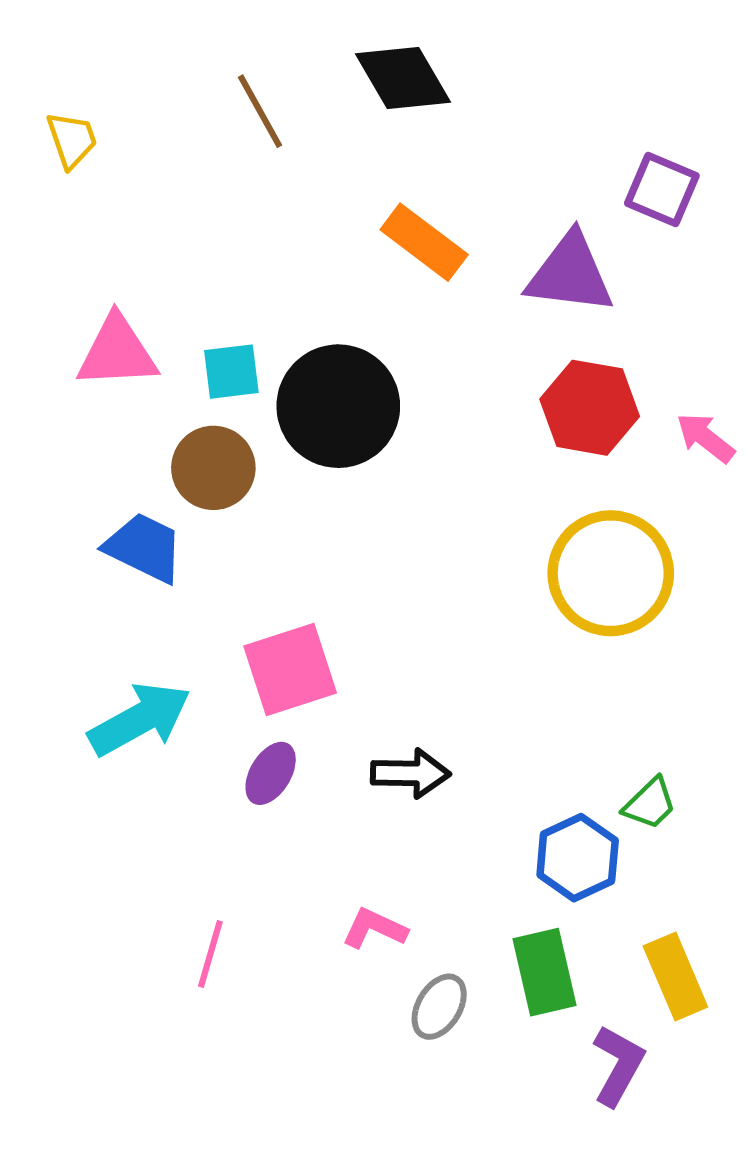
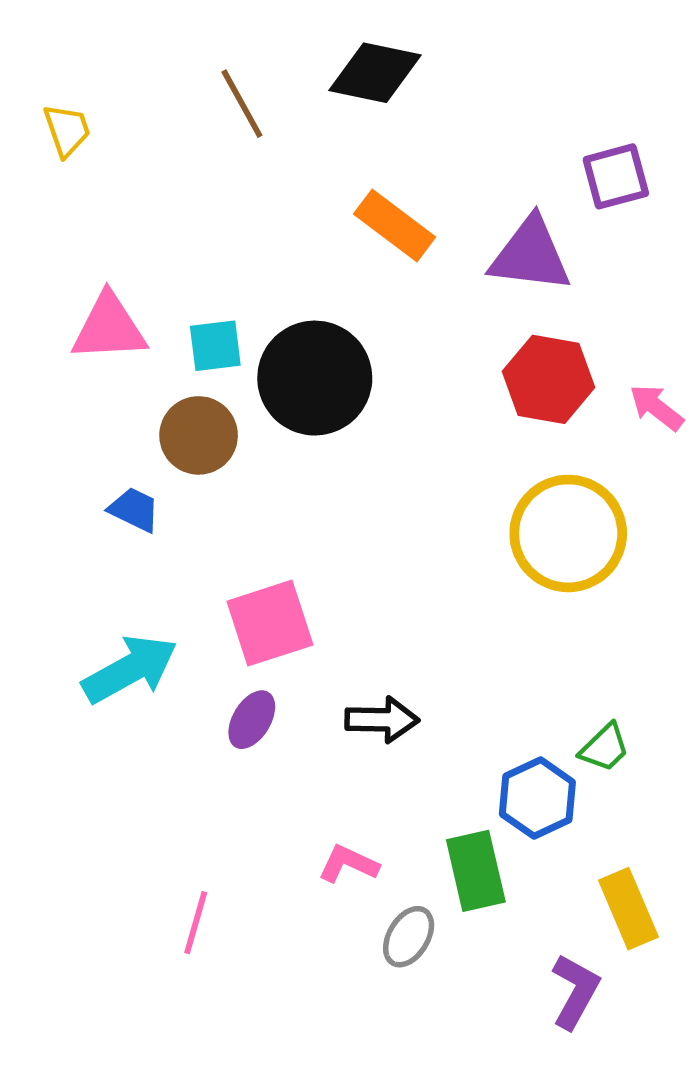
black diamond: (403, 78) -> (375, 73), turned -48
purple square: (662, 189) -> (616, 176), turned -38
blue trapezoid: (144, 548) -> (134, 510), size x0.7
pink line: (210, 954) -> (196, 923), moved
green rectangle: (544, 972) -> (476, 871), moved

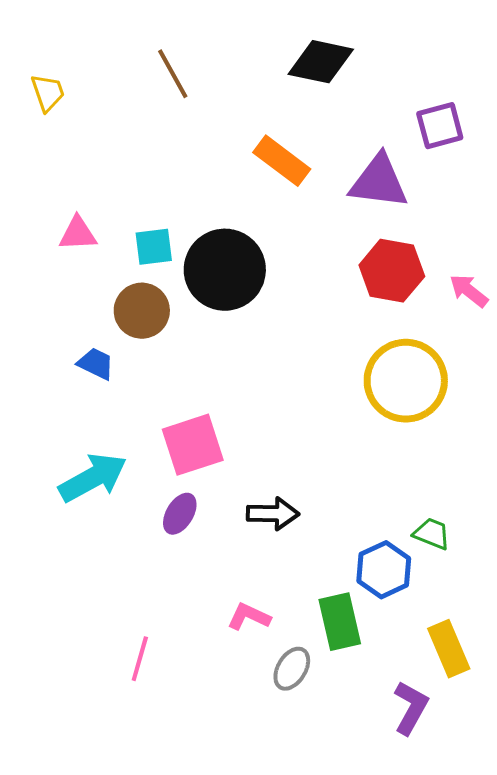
black diamond: (375, 73) -> (321, 62), moved
pink triangle: (109, 328) -> (78, 234), size x0.7
green trapezoid: (605, 748) -> (432, 534), turned -114

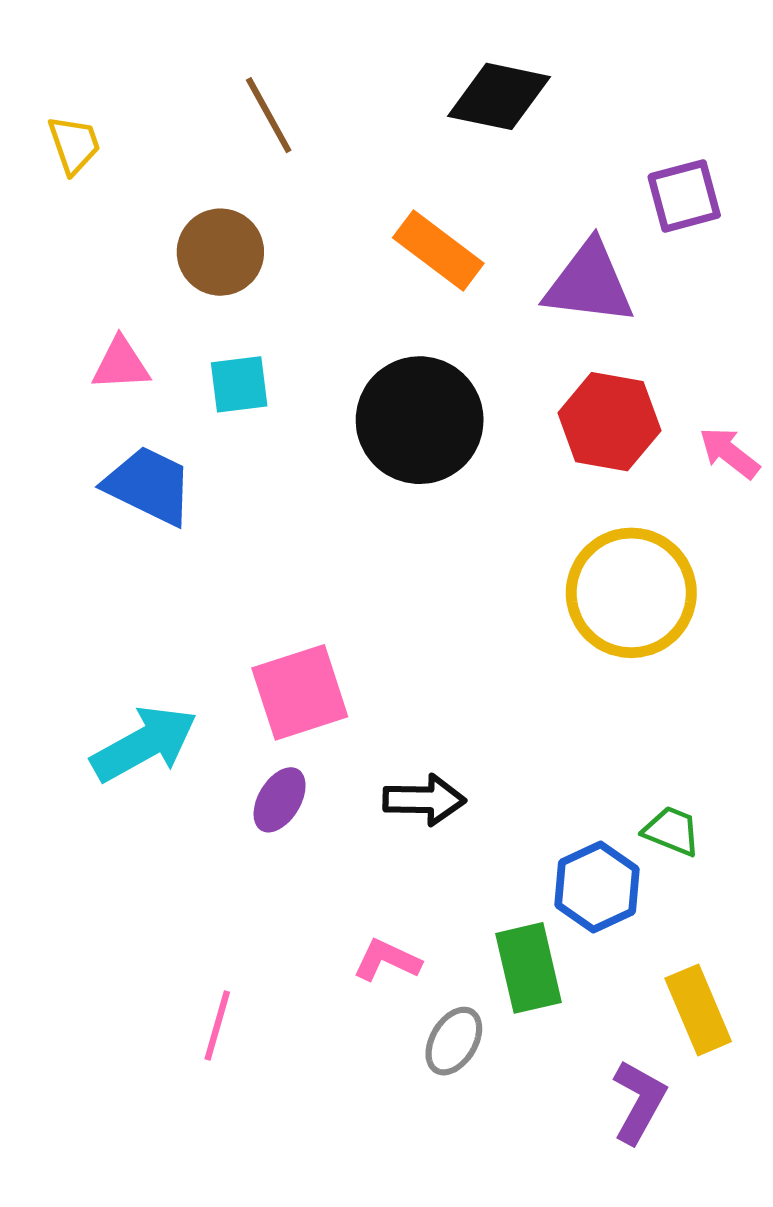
black circle: (225, 270) -> (420, 420), moved
brown circle: (142, 311) -> (220, 252), moved
blue trapezoid: (96, 364) -> (149, 485), moved, size x1.6

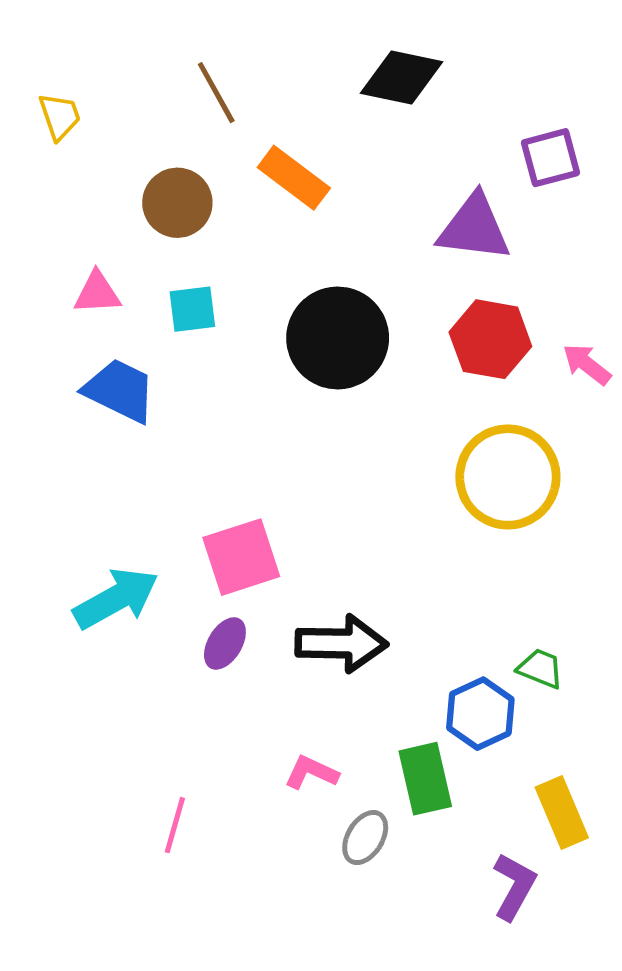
orange rectangle: (438, 251) -> (294, 178), moved
black arrow: (424, 800) -> (341, 643), size x1.4

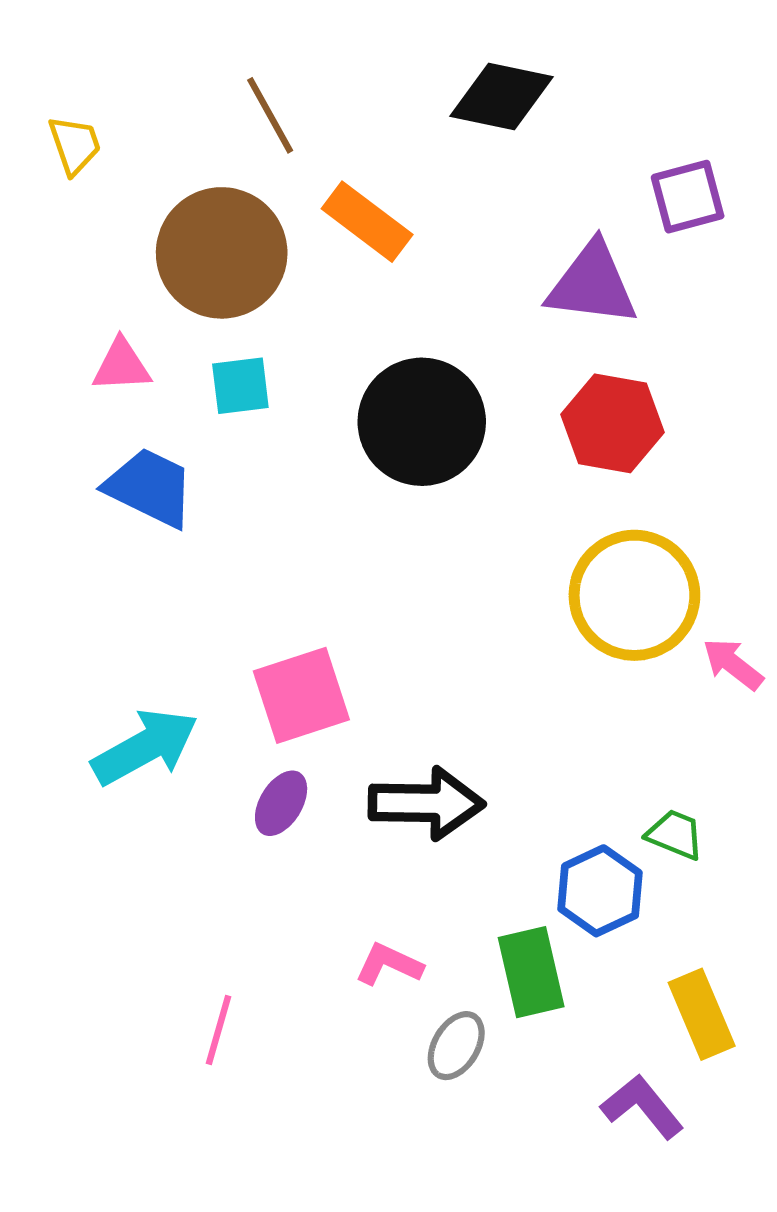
brown circle: (177, 203) -> (222, 253), size x1.5
pink arrow: (587, 364) -> (733, 664), moved
purple L-shape: (514, 886) -> (642, 1107), turned -68

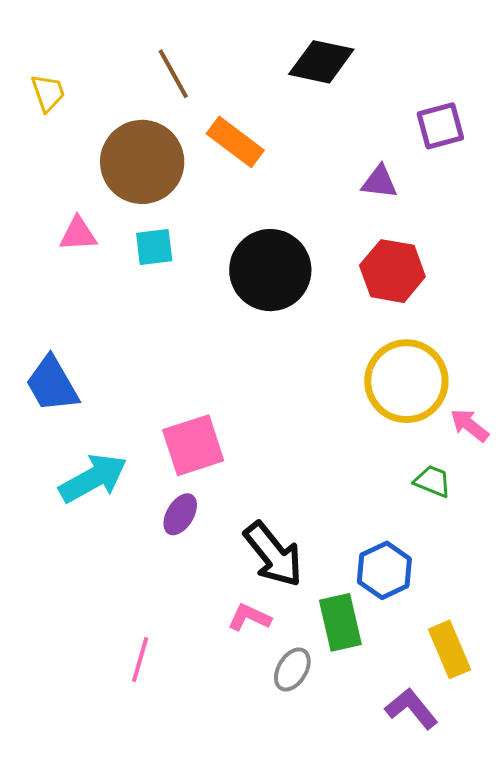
purple triangle: (592, 284) -> (379, 182), size x0.6
blue trapezoid: (150, 487) -> (52, 384), moved, turned -146
black arrow: (426, 803) -> (273, 554), moved, turned 50
green trapezoid: (675, 835) -> (432, 481), moved

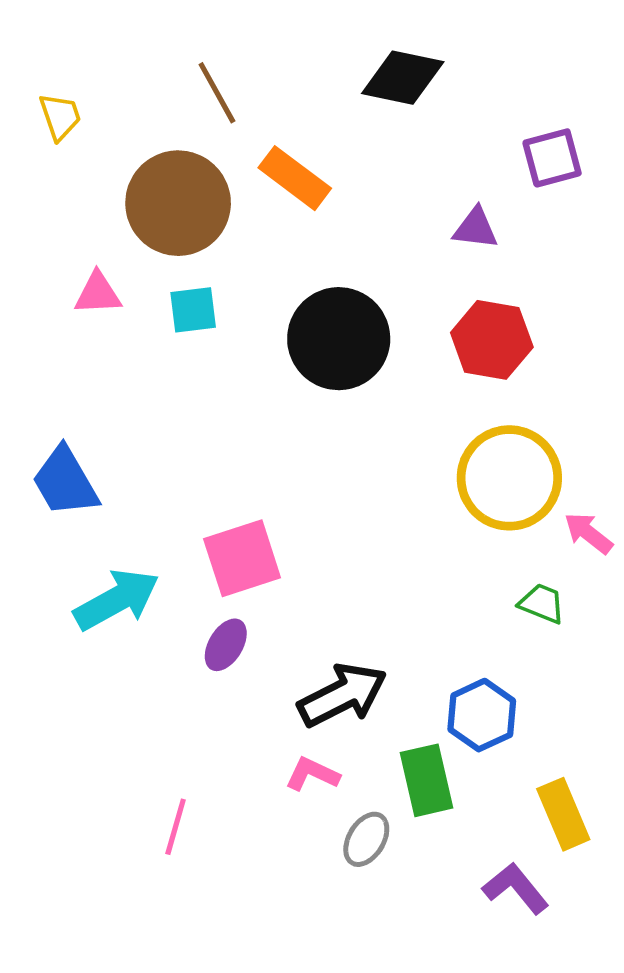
black arrow: (273, 554) -> (342, 695), turned -78

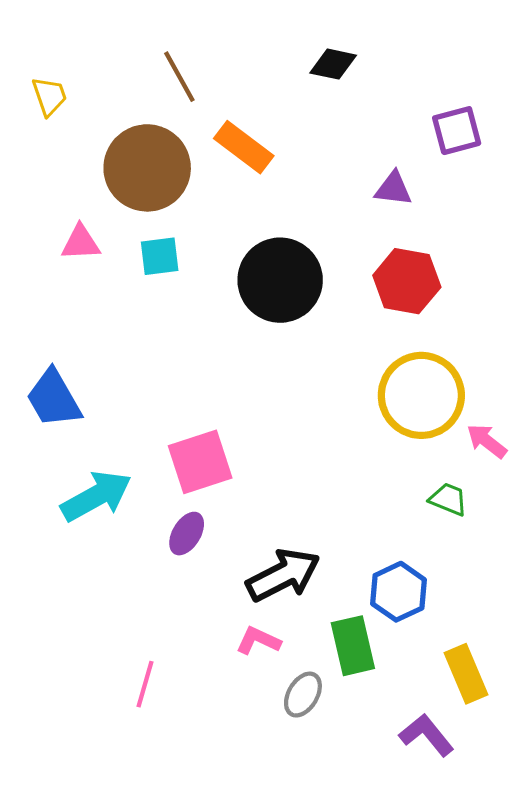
black diamond: (403, 78) -> (333, 64), size x0.7

